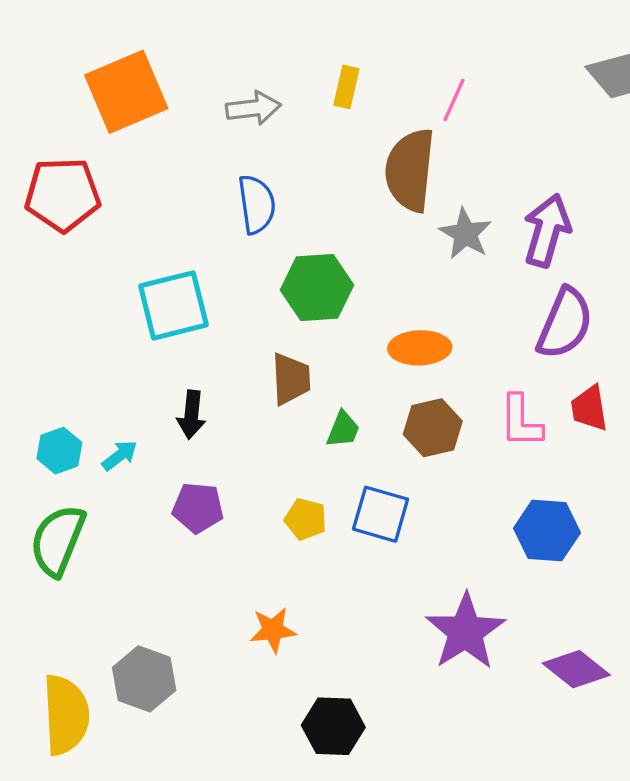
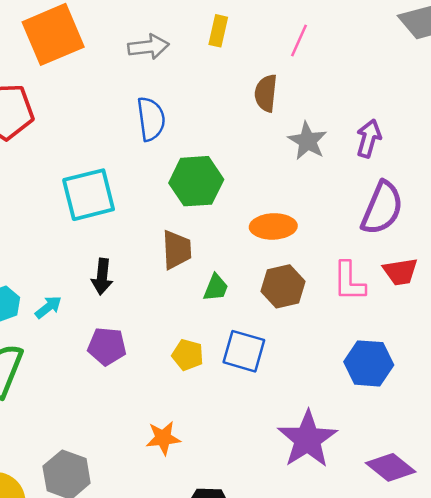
brown semicircle: (410, 170) -> (266, 93), size x0.6
purple arrow: (547, 230) -> (369, 138), size x0.7
red trapezoid: (589, 408) -> (400, 272), turned -90

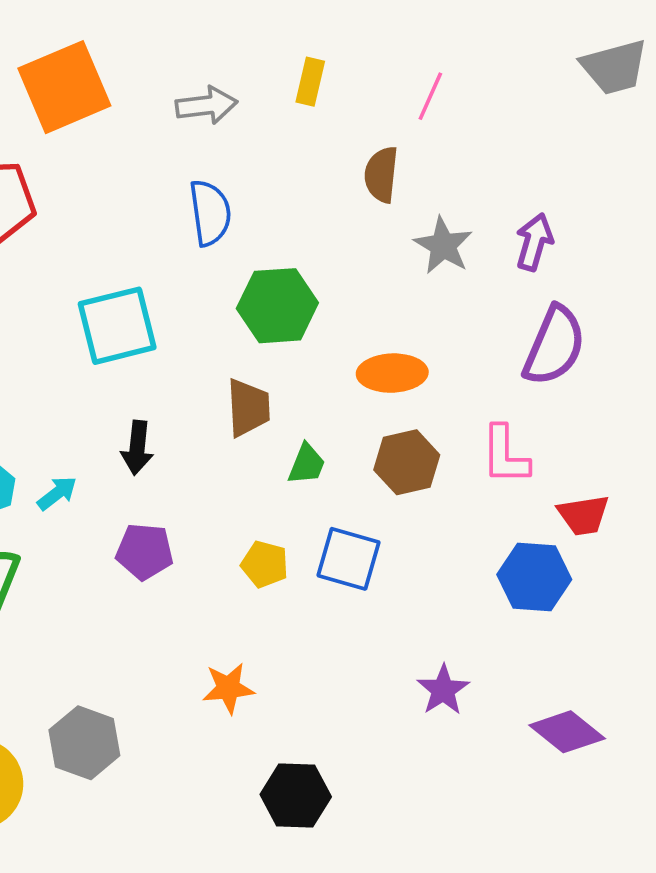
red trapezoid: (400, 272) -> (583, 515), moved
purple star: (307, 439) -> (443, 690), size x0.6

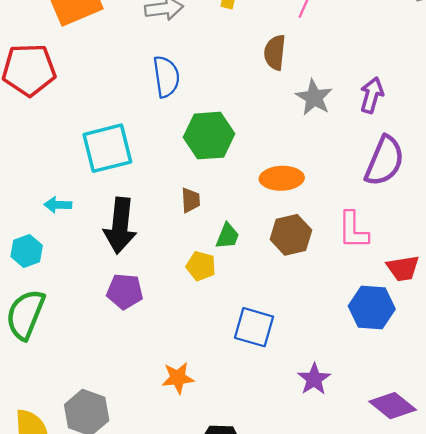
brown trapezoid: (248, 408) -> (191, 200), size x0.7
black arrow: (137, 448) -> (120, 226), size x1.6
cyan arrow: (57, 493) -> (58, 205), moved, turned -140
blue square: (348, 559) -> (254, 327), moved
yellow pentagon: (265, 564) -> (201, 266), moved

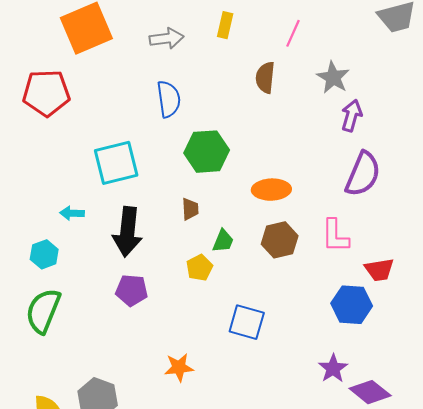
gray star: (314, 97) -> (333, 78), moved
yellow pentagon: (201, 266) -> (199, 268), turned 30
purple star: (314, 379) -> (333, 368), moved

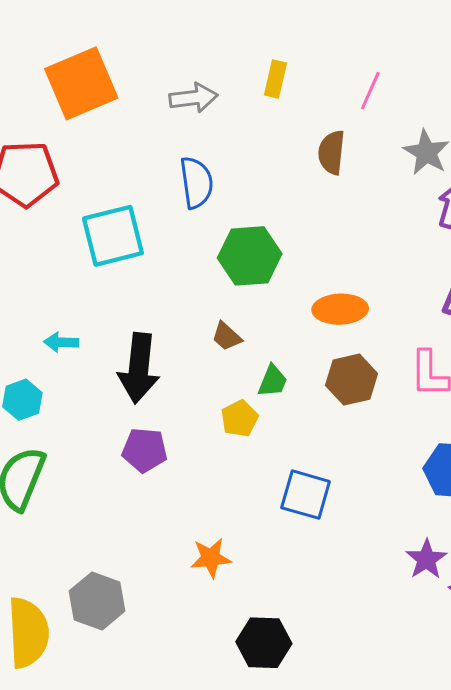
cyan square: (116, 163) -> (113, 236), moved
brown trapezoid: (190, 209) -> (227, 336), turned 135

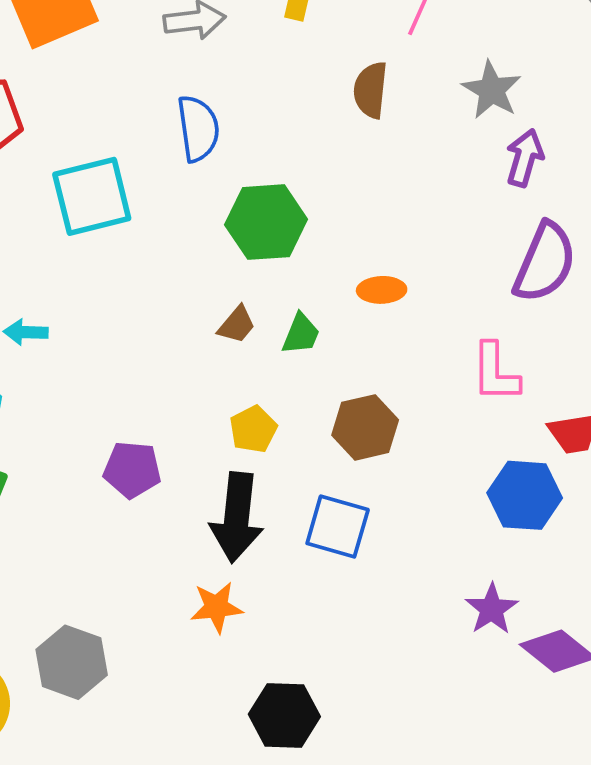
orange ellipse: (340, 309) -> (382, 290), size x0.7
brown trapezoid: (227, 336) -> (237, 325), turned -92
black arrow: (139, 368) -> (237, 517), moved
brown hexagon: (352, 380) -> (365, 427), moved
green trapezoid: (273, 381) -> (301, 334), moved

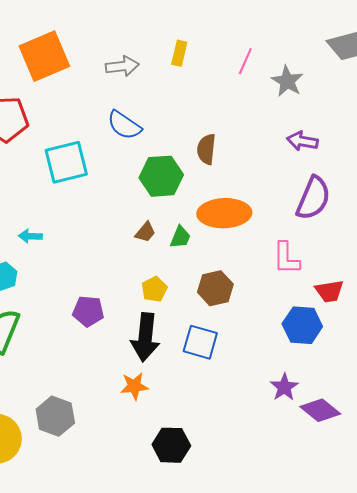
brown semicircle: (371, 90) -> (206, 149), moved
gray star: (492, 90) -> (287, 81), moved
blue semicircle: (198, 129) -> (124, 125), turned 132
purple arrow: (525, 158) -> (302, 141), turned -96
orange ellipse: (382, 290) -> (224, 213), size x2.0

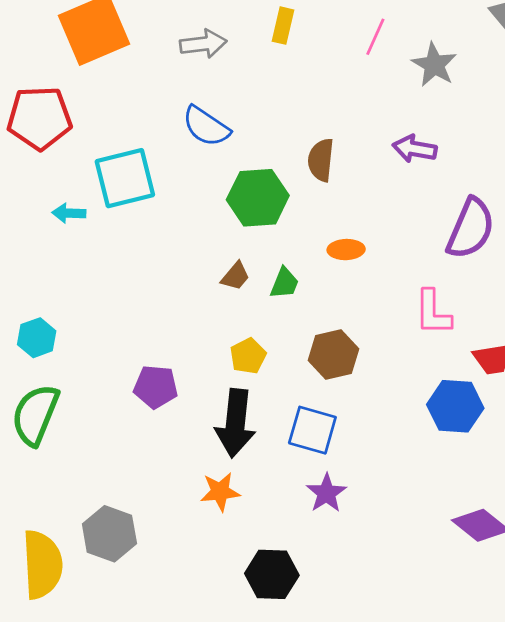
purple arrow: (302, 141) -> (415, 149), moved
orange ellipse: (224, 213) -> (346, 250), size x0.5
cyan arrow: (30, 236) -> (69, 213), moved
purple star: (284, 387) -> (326, 493), moved

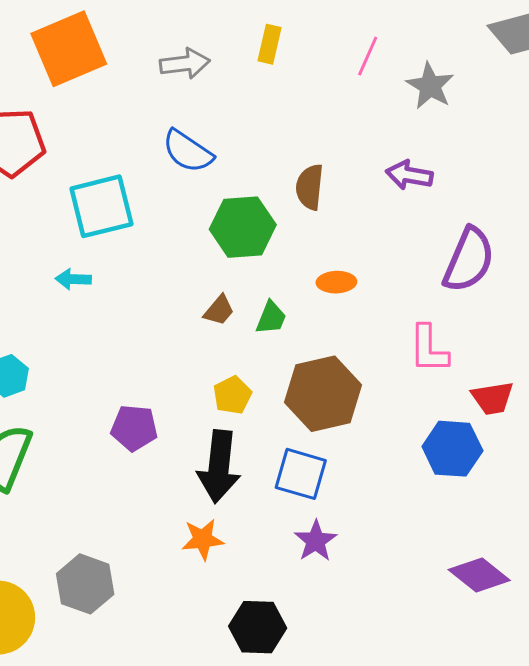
cyan arrow: (69, 213) -> (73, 279), moved
brown hexagon: (333, 355) -> (323, 394), size x1.4

